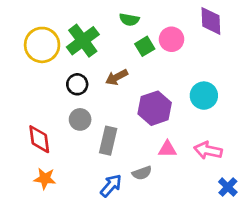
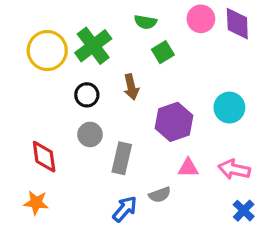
pink circle: (172, 39) -> (201, 19), moved
brown arrow: (117, 77) -> (131, 87), turned -75
orange star: (45, 179) -> (36, 203), moved
blue cross: (228, 187) -> (244, 211), moved

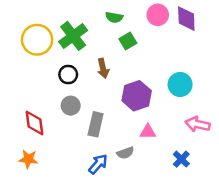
pink arrow: (234, 169) -> (197, 124), moved
blue cross: (244, 211) -> (181, 159), moved

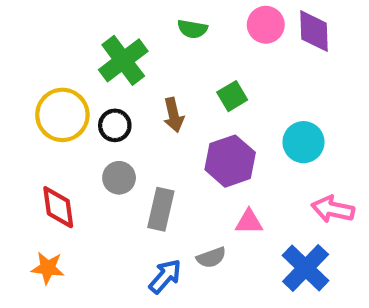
yellow circle: (37, 40) -> (62, 115), moved
green square: (128, 41) -> (232, 96), moved
blue cross: (181, 159) -> (306, 268), size x1.6

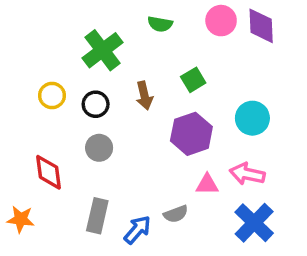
yellow circle: (62, 115) -> (52, 96), size x0.6
gray rectangle: (161, 209) -> (97, 216), moved
pink arrow: (333, 209) -> (247, 174), moved
orange star: (48, 268) -> (21, 219), moved

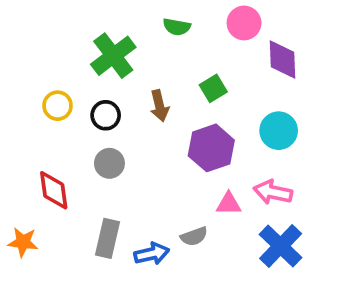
purple diamond: (261, 26) -> (282, 60), moved
blue arrow: (137, 230) -> (152, 254), turned 36

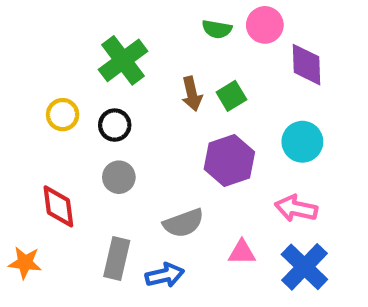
green semicircle: (177, 27) -> (217, 29), moved
brown arrow: (159, 106) -> (192, 94), moved
pink triangle: (229, 204) -> (242, 252), moved
gray semicircle: (194, 236) -> (183, 223), moved, size x1.4

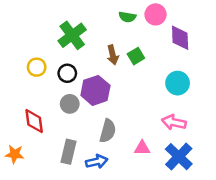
purple hexagon: (229, 160) -> (95, 90), moved
gray semicircle: (183, 223) -> (108, 131), turned -55

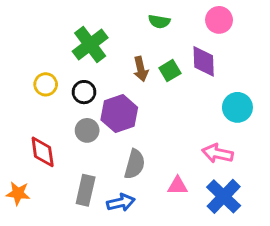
pink circle: (156, 14) -> (219, 20), moved
purple diamond: (180, 38) -> (204, 61), moved
cyan circle: (178, 83) -> (237, 107), moved

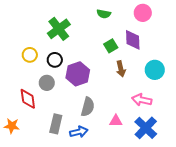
brown arrow: (141, 69) -> (121, 69), moved
gray circle: (87, 130) -> (47, 83), moved

